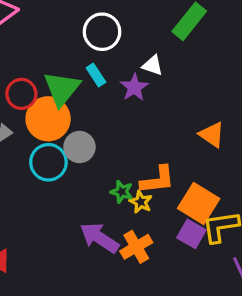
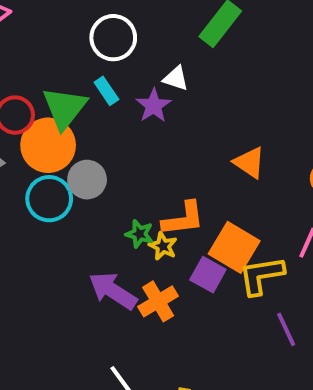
purple square: (191, 234) -> (208, 275), moved

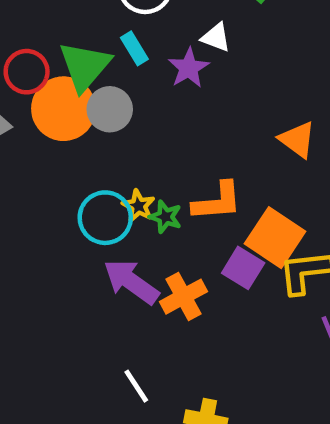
gray circle: (87, 180) -> (110, 109), moved
cyan circle: (49, 199) -> (105, 218), moved
yellow star: (163, 246) -> (138, 206), moved

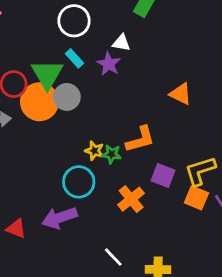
cyan circle: (105, 218) -> (79, 182), moved
orange square: (275, 238) -> (196, 198), moved, size x0.7
purple arrow: (131, 282) -> (60, 218), moved, turned -44

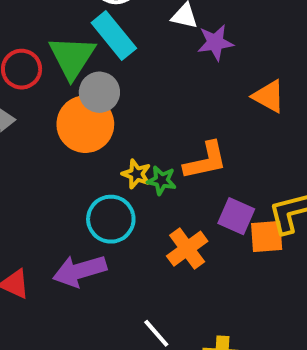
cyan rectangle: (75, 58) -> (114, 36), size x1.6
purple star: (109, 64) -> (215, 43), moved, turned 30
orange circle: (40, 102) -> (85, 124), moved
orange square: (196, 198) -> (267, 237), moved, turned -30

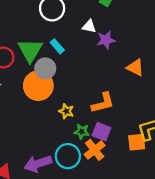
cyan rectangle: (114, 36) -> (57, 46), moved, size x0.6
green star: (162, 180) -> (82, 132), moved
purple square: (236, 216) -> (101, 132), moved
cyan circle: (111, 219) -> (68, 156), moved

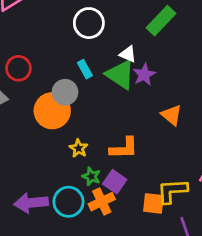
purple star: (106, 40) -> (144, 75), turned -30
green triangle: (30, 50) -> (120, 75), moved, turned -40

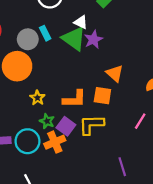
gray circle: (65, 92) -> (28, 39), moved
yellow L-shape: (172, 191) -> (91, 125), moved
orange square: (153, 203) -> (102, 96), moved

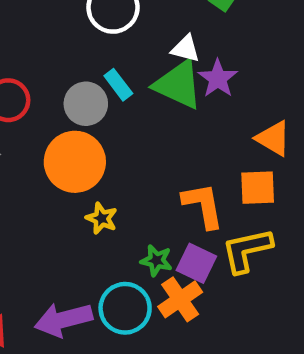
yellow star: (37, 98) -> (102, 218), moved
orange L-shape: (75, 99) -> (203, 205), turned -90

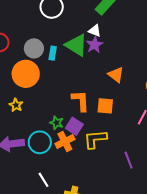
white triangle: (186, 49) -> (95, 31), moved
cyan rectangle: (118, 85) -> (53, 53), moved, turned 40
orange square: (258, 188) -> (105, 106), moved
yellow star: (102, 218) -> (16, 105), moved
yellow L-shape: (247, 250) -> (95, 139), moved

